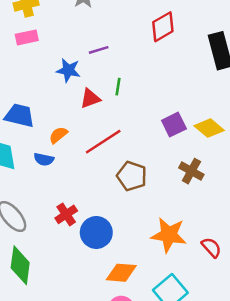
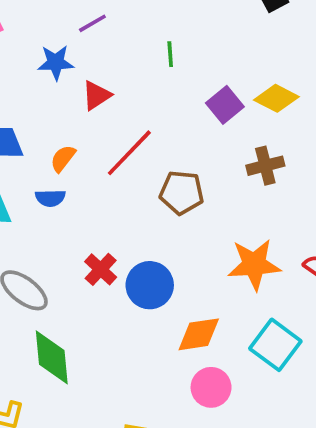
green line: (118, 87) -> (170, 54), moved
brown cross: (191, 171) -> (265, 166), turned -30

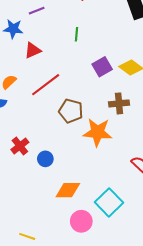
orange star: (254, 264) -> (98, 132), moved
blue circle: (150, 285) -> (45, 159), size x0.6
pink circle: (211, 387) -> (81, 221), moved

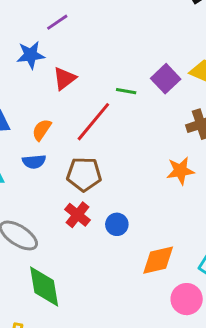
green line: (77, 34) -> (126, 91), moved, turned -72
brown pentagon: (71, 111) -> (84, 174), moved
orange star: (98, 132) -> (180, 171), size x0.7

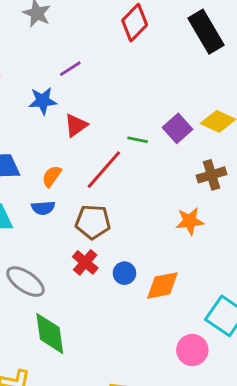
orange diamond: (158, 260) -> (162, 285), moved

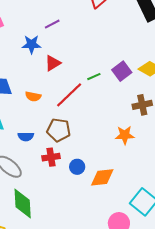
green line: (138, 140) -> (94, 77), turned -40
orange semicircle: (52, 176) -> (33, 96), turned -119
blue semicircle: (43, 208) -> (26, 136), moved
red cross: (85, 262) -> (51, 157), turned 36

